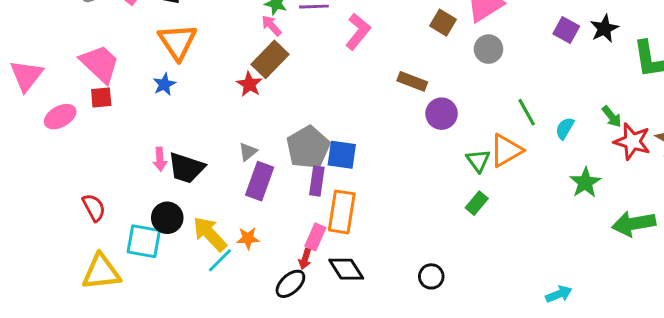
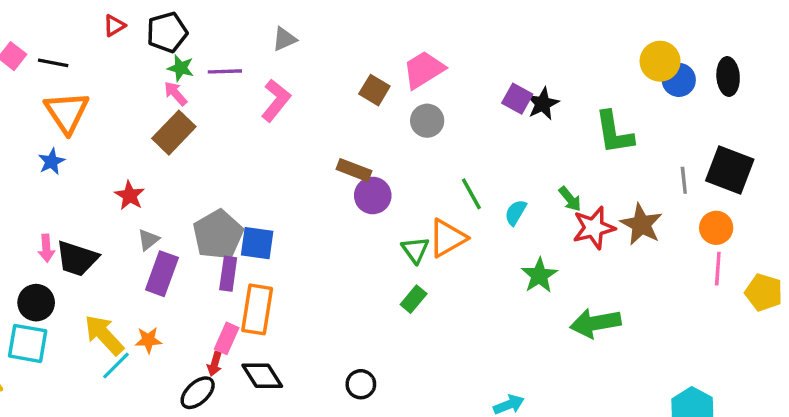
black star: (604, 29) -> (543, 104), moved
brown rectangle: (412, 81) -> (354, 170), moved
red star: (249, 84) -> (130, 196), moved
red star: (632, 141) -> (594, 228), turned -30
black circle: (167, 218) -> (36, 303), moved

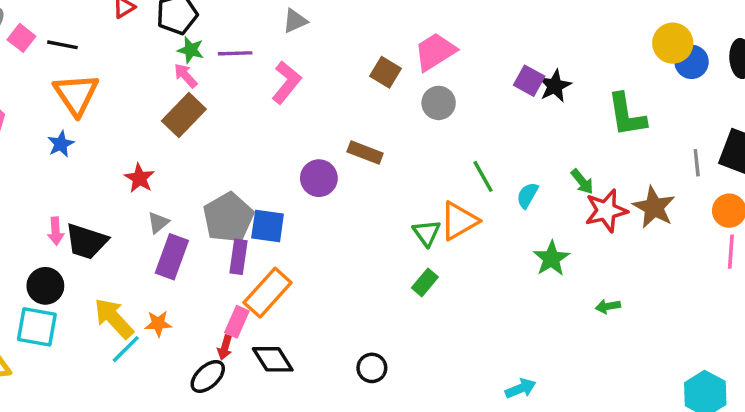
purple circle: (373, 196) -> (319, 178), moved
orange rectangle: (257, 309) -> (268, 293), turned 33
green arrow: (595, 323) -> (608, 306), size x0.5

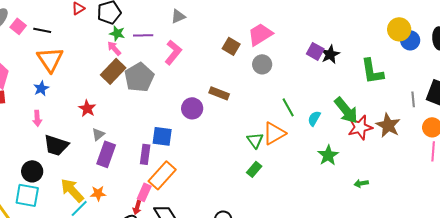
green arrow: (582, 182) -> (346, 110), size x1.8
gray pentagon: (228, 217) -> (139, 77), moved
pink arrow: (56, 231) -> (37, 118), moved

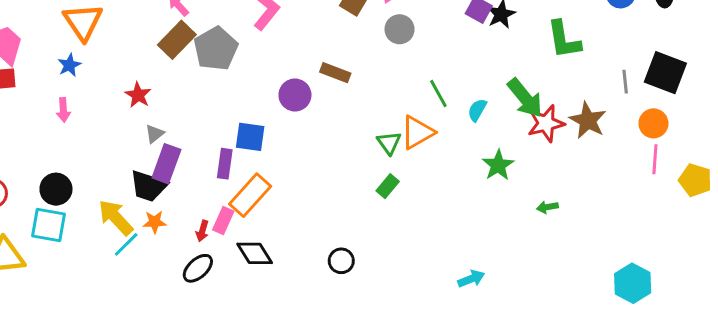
black trapezoid: (56, 145) -> (149, 186), moved
red arrow: (137, 207) -> (202, 231), moved

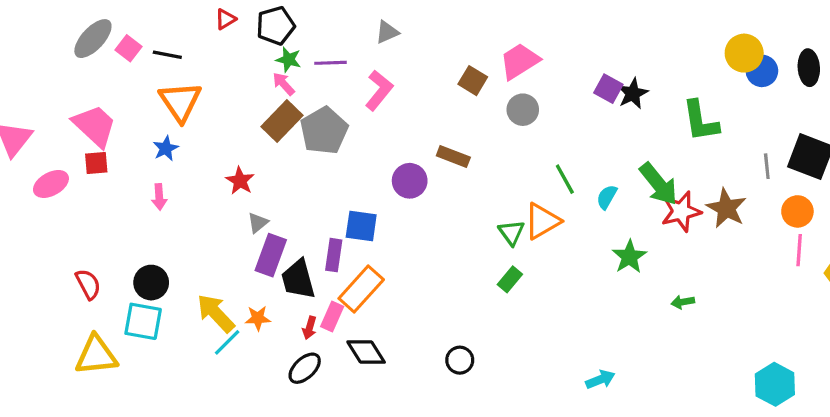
black trapezoid: (149, 186) -> (298, 279), moved, turned 57

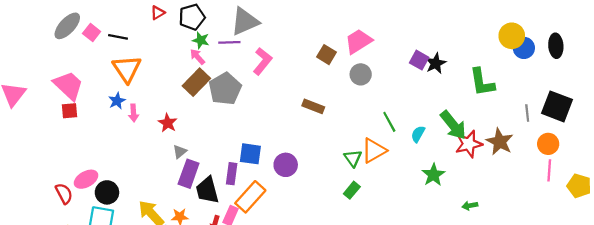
gray triangle: (387, 32) -> (245, 21), moved, size x1.8
purple circle: (410, 181) -> (286, 165), moved
pink ellipse: (51, 184) -> (86, 179), moved
pink arrow: (159, 197) -> (133, 113), moved

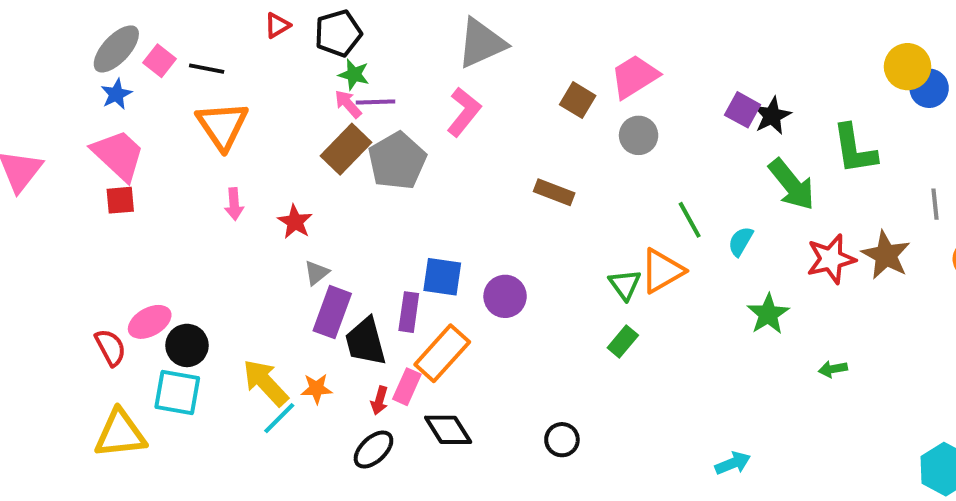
gray triangle: (245, 21) -> (481, 43), moved
purple line: (229, 42) -> (375, 102), moved
blue star: (117, 101) -> (116, 94), moved
green arrow: (453, 125) -> (792, 184), moved

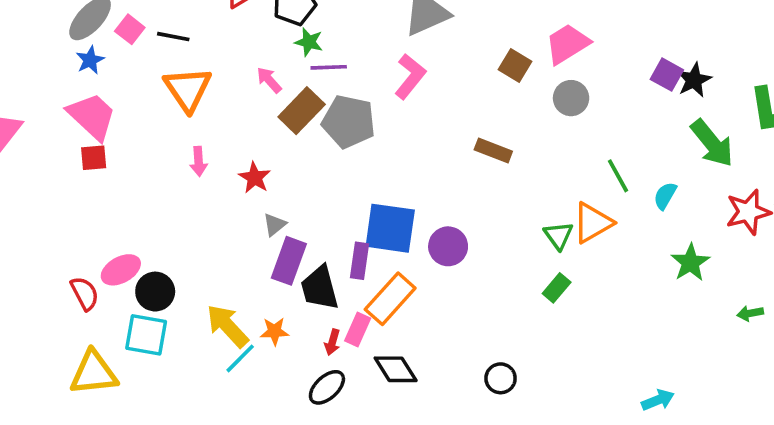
pink arrow: (348, 104) -> (269, 80), moved
gray pentagon: (397, 161) -> (349, 122), turned -30
blue square: (442, 277) -> (390, 228), size x1.4

